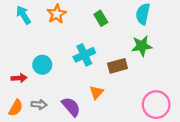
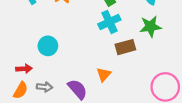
cyan cross: (84, 55) -> (109, 22), moved
red arrow: (19, 78) -> (24, 69), moved

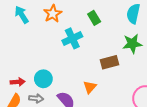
cyan cross: (109, 22) -> (72, 38), moved
cyan circle: (48, 46) -> (43, 79), moved

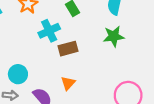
brown rectangle: (110, 62) -> (68, 49), moved

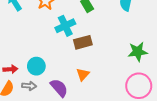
green star: (114, 36) -> (138, 52), moved

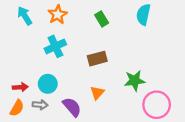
cyan cross: (65, 26) -> (55, 46), moved
green star: (138, 52) -> (135, 81), moved

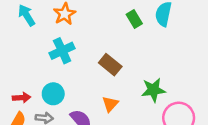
green rectangle: (102, 19) -> (134, 19), moved
brown rectangle: (97, 59) -> (110, 65), turned 54

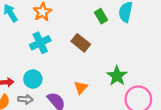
brown rectangle: (110, 65) -> (81, 43), moved
green star: (153, 90) -> (117, 76), turned -30

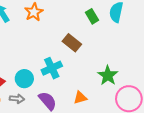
cyan cross: (40, 43) -> (52, 68), moved
orange triangle: (81, 88) -> (80, 98), moved, turned 32

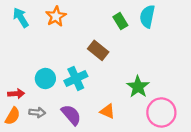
cyan circle: (24, 79) -> (45, 79), moved
orange triangle: (80, 98) -> (107, 111), turned 40

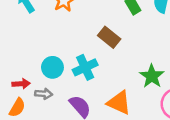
orange triangle: (107, 111) -> (119, 103), size x1.5
gray arrow: (37, 112) -> (44, 94), moved

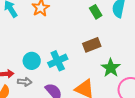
brown rectangle: (109, 37) -> (92, 45), moved, turned -60

